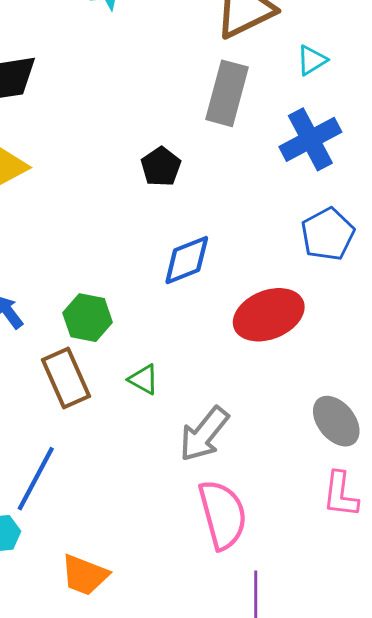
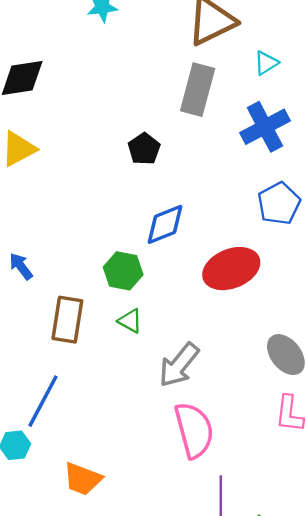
green hexagon: (88, 318) -> (123, 271), moved
brown rectangle: (66, 378) -> (67, 320), turned 33

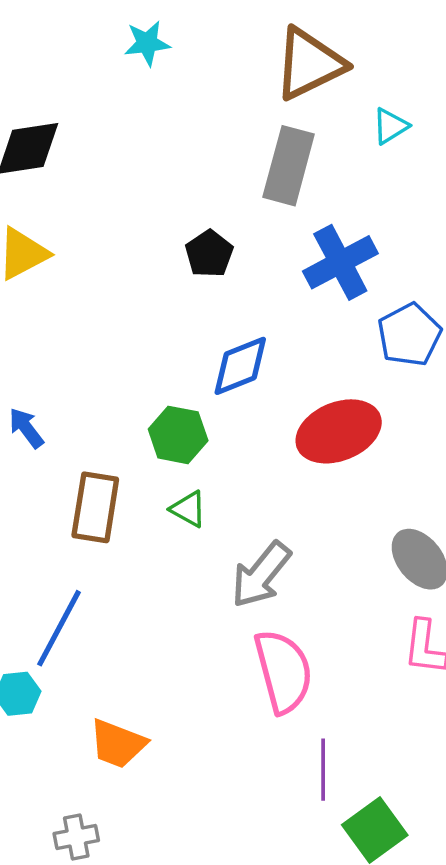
blue cross: (265, 127) -> (340, 262), moved

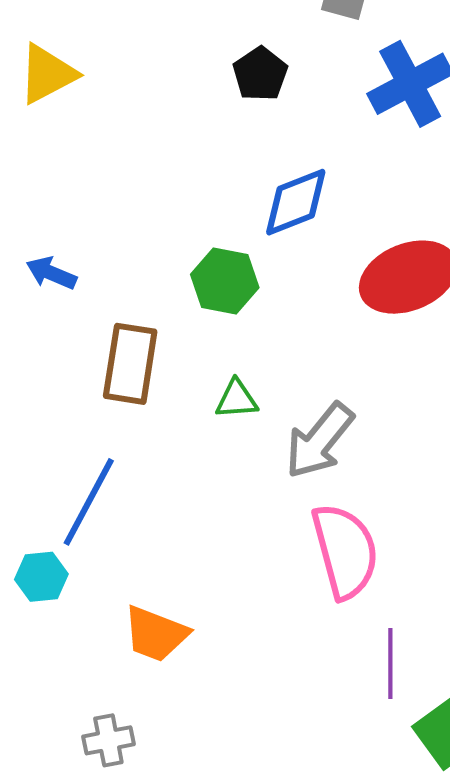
blue arrow: (26, 428) -> (51, 273), turned -30
green triangle: (188, 509) -> (237, 399), moved, turned -33

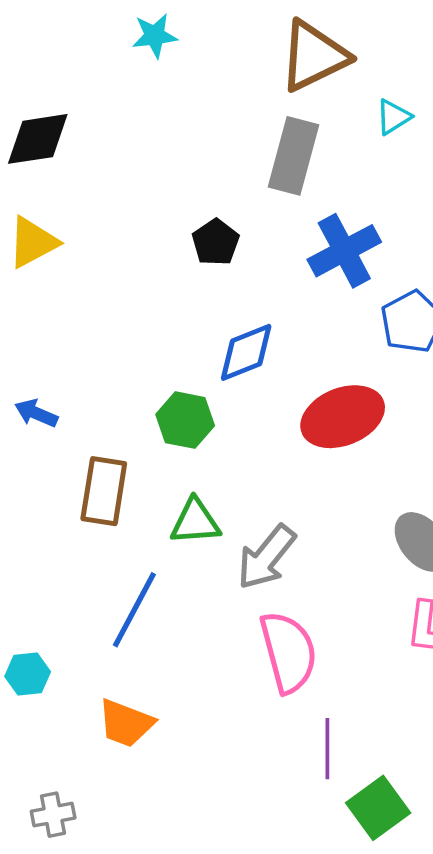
green triangle: (237, 399) -> (195, 522), size x1.4
blue line: (89, 502) -> (134, 610), moved
gray cross: (108, 740) -> (53, 815), moved

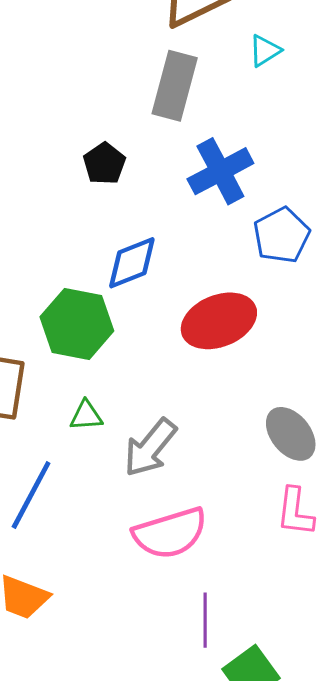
green hexagon: (185, 420) -> (77, 324), size x1.4
green triangle: (195, 522) -> (86, 416), size x0.7
pink semicircle: (288, 652) -> (170, 533), turned 88

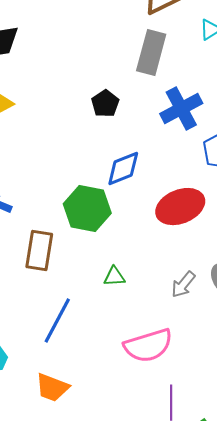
green triangle: (86, 416) -> (114, 277), moved
gray arrow: (150, 448) -> (183, 285), moved, size x0.7

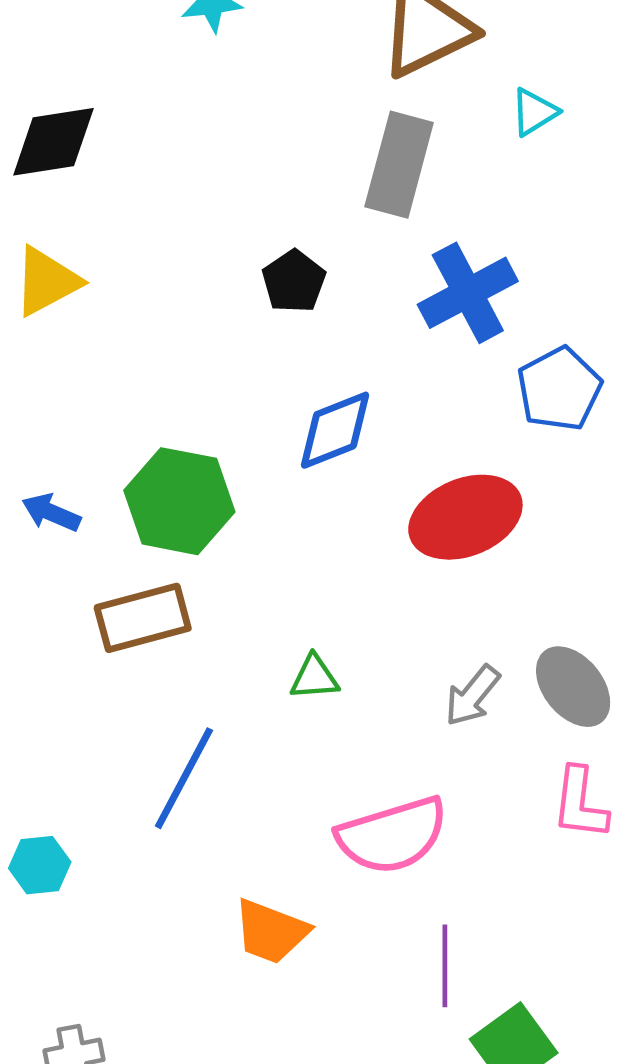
green hexagon: (87, 209) -> (179, 501), moved
brown rectangle: (39, 251) -> (143, 618), turned 66
orange trapezoid: (52, 388) -> (271, 932), moved

